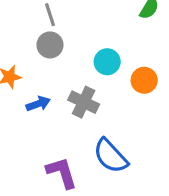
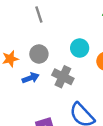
gray circle: (50, 45) -> (39, 54), moved

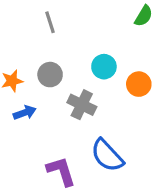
blue arrow: (31, 78) -> (25, 113), moved

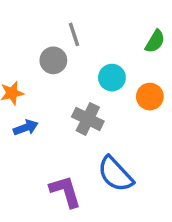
green semicircle: (144, 16) -> (155, 41), moved
gray line: (50, 22) -> (74, 34), moved
gray circle: (50, 75) -> (53, 60), moved

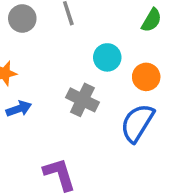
gray circle: (53, 60) -> (22, 18), moved
blue semicircle: (115, 174) -> (137, 123), moved, turned 75

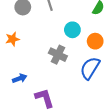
blue arrow: (19, 109) -> (20, 78), moved

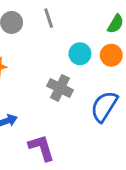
orange circle: (95, 41) -> (111, 55), moved

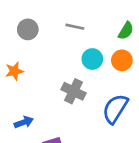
gray line: (49, 18) -> (75, 27), moved, turned -60

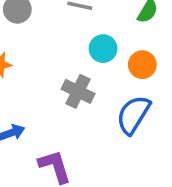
orange circle: (122, 60) -> (142, 65), moved

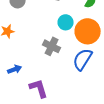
orange circle: (142, 65) -> (88, 31), size x1.6

